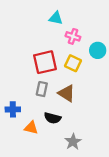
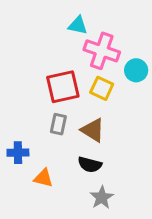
pink cross: (73, 36) -> (102, 51), size x1.6
black semicircle: (53, 118) -> (90, 165), moved

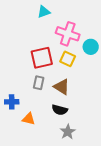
cyan triangle: (78, 25) -> (44, 12), moved, turned -32

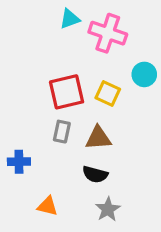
pink cross: (68, 34) -> (108, 33), moved
brown triangle: (62, 87) -> (98, 138), turned -36
orange triangle: (29, 119) -> (47, 206), moved

